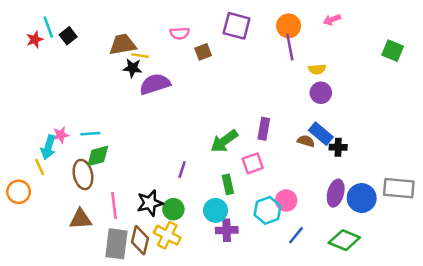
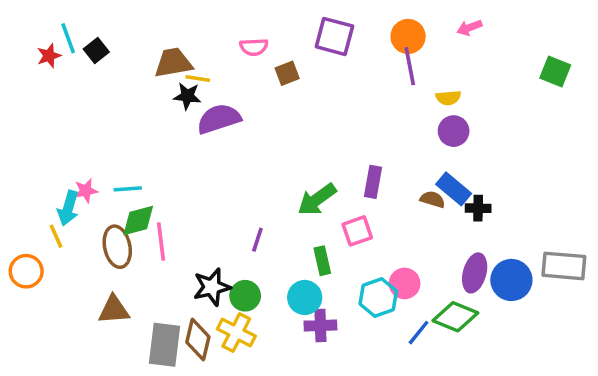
pink line: (114, 205) -> (161, 241), moved
green diamond: (344, 240) -> (455, 317), moved

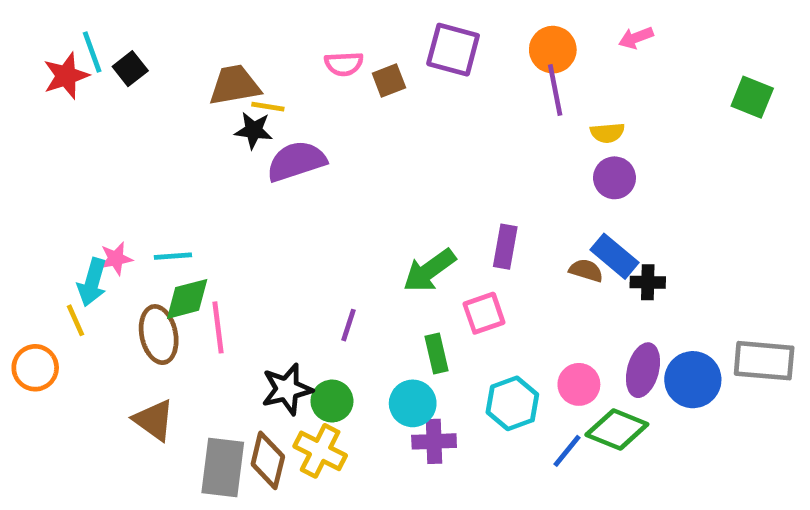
red star: (49, 56) -> (66, 76), size x1.4
brown square: (287, 73) -> (389, 80), moved
pink circle: (405, 283) -> (579, 384), moved
brown triangle: (114, 310) -> (154, 420), turned 40

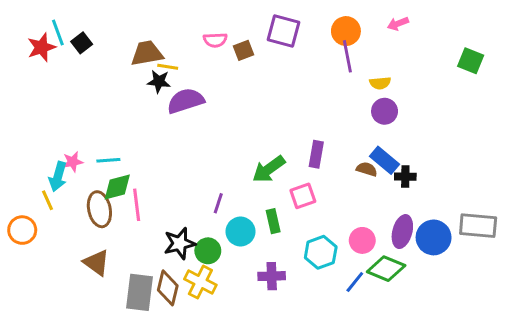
cyan circle: (413, 403) -> (240, 232), moved

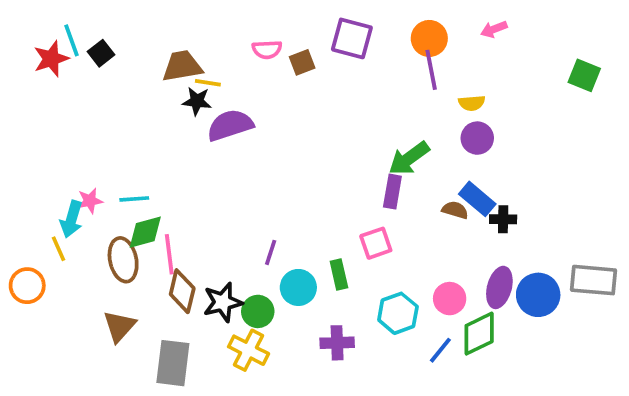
green arrow: (269, 169) -> (409, 158), moved
brown triangle: (96, 263) -> (119, 326), turned 36
green diamond: (386, 269) -> (479, 334), turned -48
brown diamond: (168, 288) -> (182, 291), moved

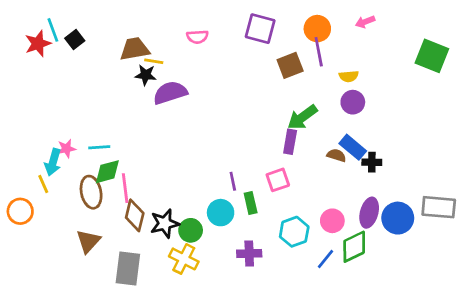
brown square: (302, 62) -> (290, 65), moved, size x1.4
green square: (584, 75) -> (432, 56), size x1.4
purple line: (271, 252) -> (233, 181), moved, turned -30

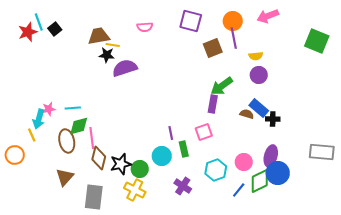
pink arrow: (365, 22) -> (268, 16), size x1.5
blue circle: (398, 218) -> (278, 173), moved
purple cross: (249, 254) -> (183, 186), turned 36

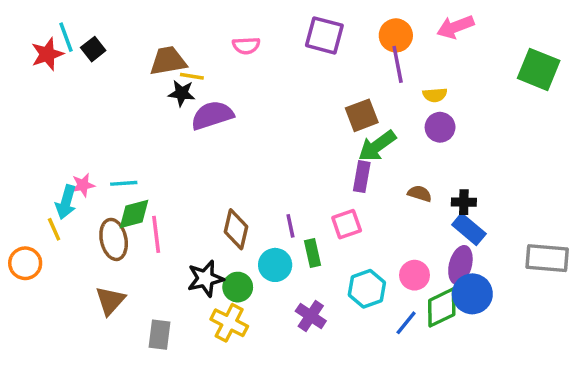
brown square: (213, 48) -> (362, 115), moved
blue rectangle: (259, 108) -> (469, 229), moved
brown diamond: (99, 158) -> (236, 229), moved
gray rectangle: (94, 197) -> (159, 335), size x0.7

